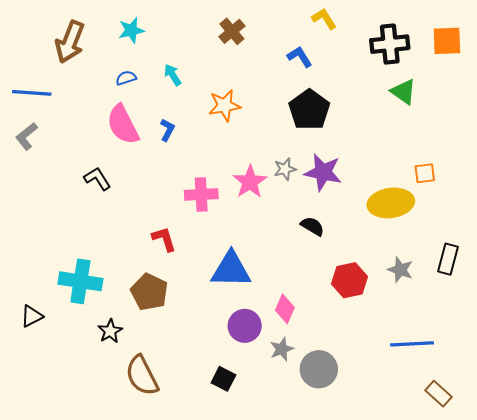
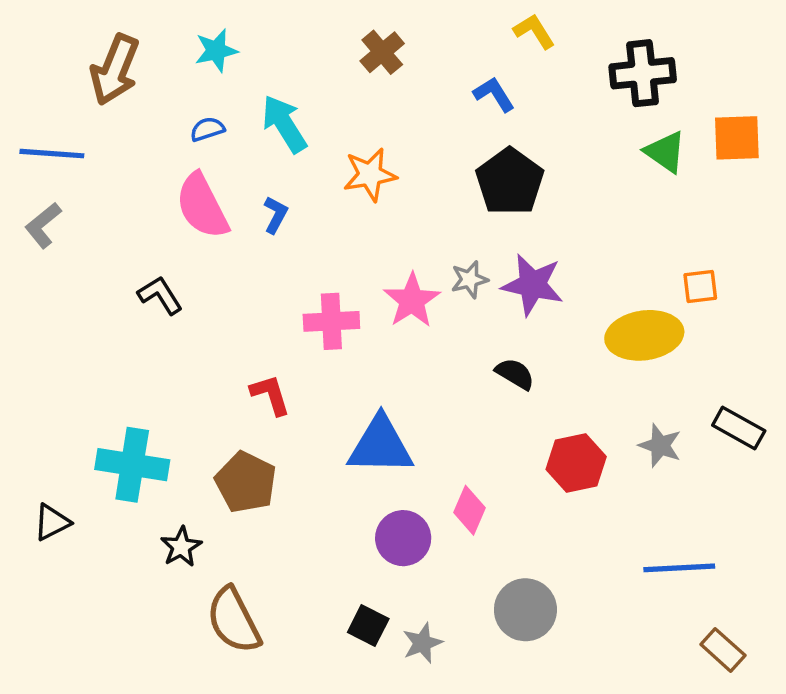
orange square: (447, 41) -> (737, 138), moved
cyan arrow: (173, 75) -> (284, 124), size x1.6
black rectangle: (448, 259) -> (739, 428), turned -76
gray star: (282, 349) -> (422, 643), moved

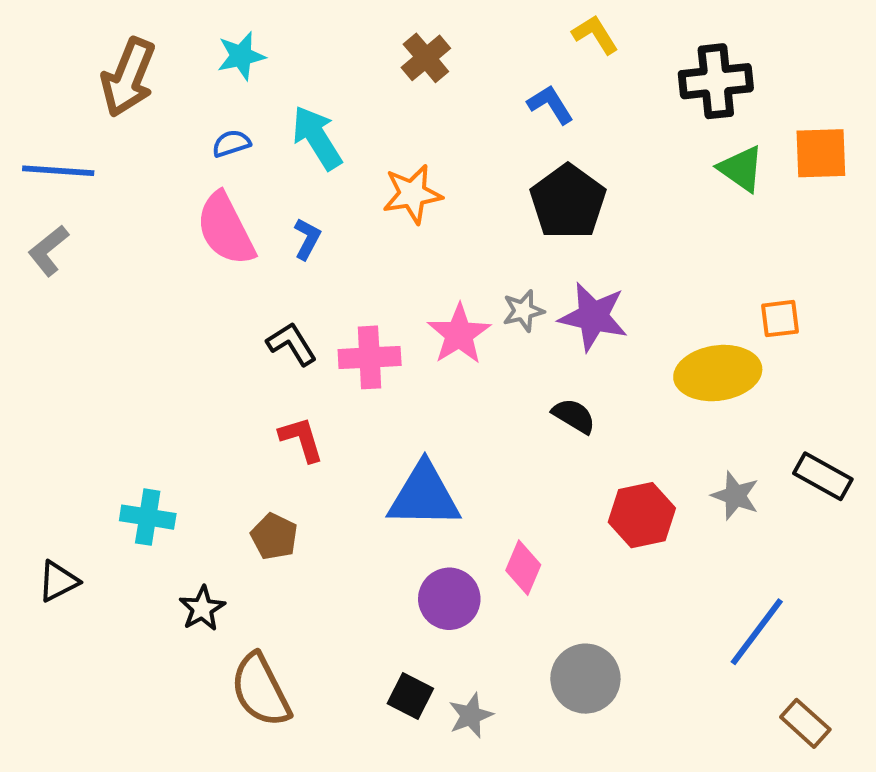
black L-shape: (160, 295) -> (292, 344), moved
cyan cross: (132, 465) -> (148, 517), size x0.7
brown pentagon: (246, 482) -> (274, 536), size x0.7
blue line: (679, 568) -> (757, 632), turned -50

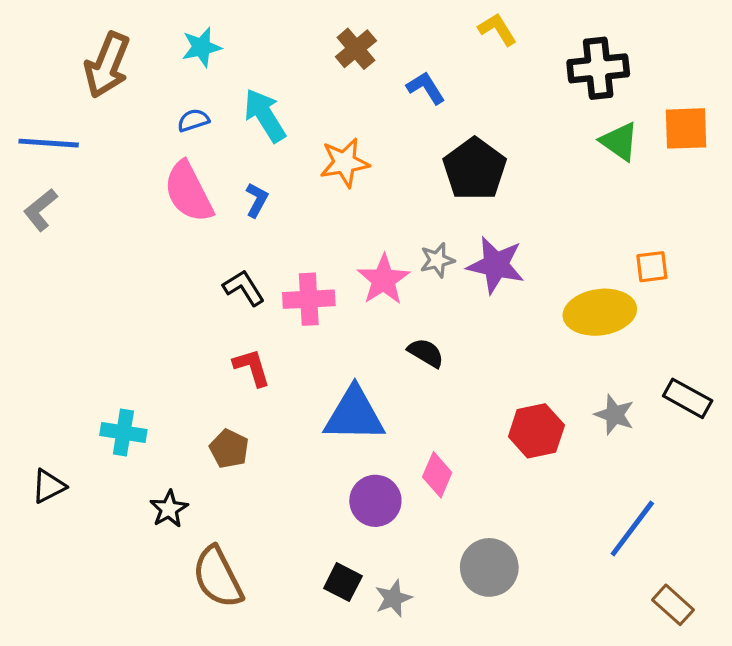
blue L-shape: (550, 105) -> (426, 88), moved
black semicircle: (574, 416) -> (426, 353), moved

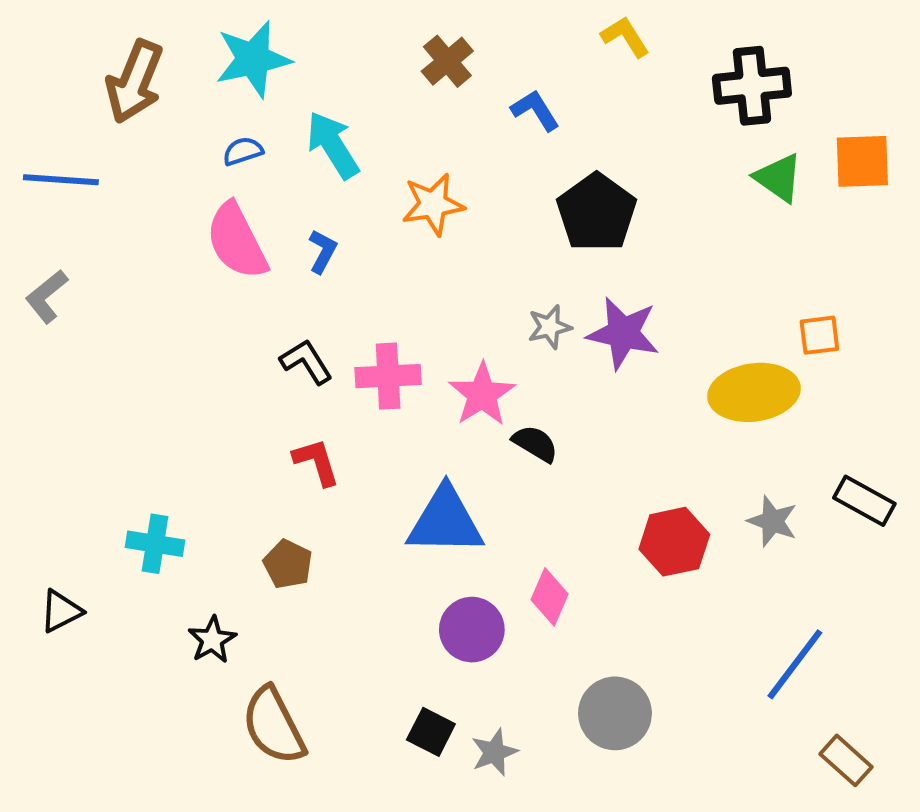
cyan star: (201, 47) -> (253, 59), size x1.5
gray L-shape: (40, 210) -> (47, 296), moved
pink star: (384, 280) -> (482, 394), moved

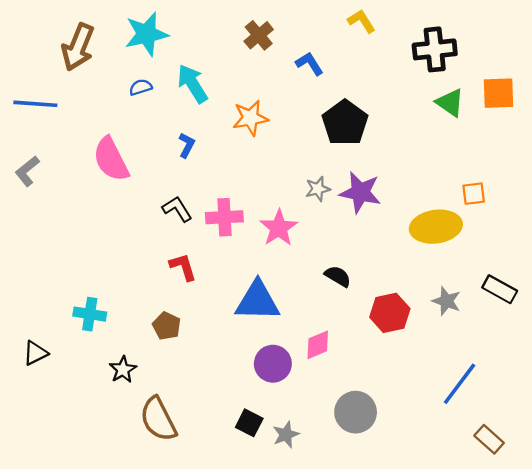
pink semicircle: (237, 241) -> (111, 159), moved
black semicircle: (535, 444) -> (338, 276), moved
pink diamond: (550, 597) -> (318, 345), turned 44

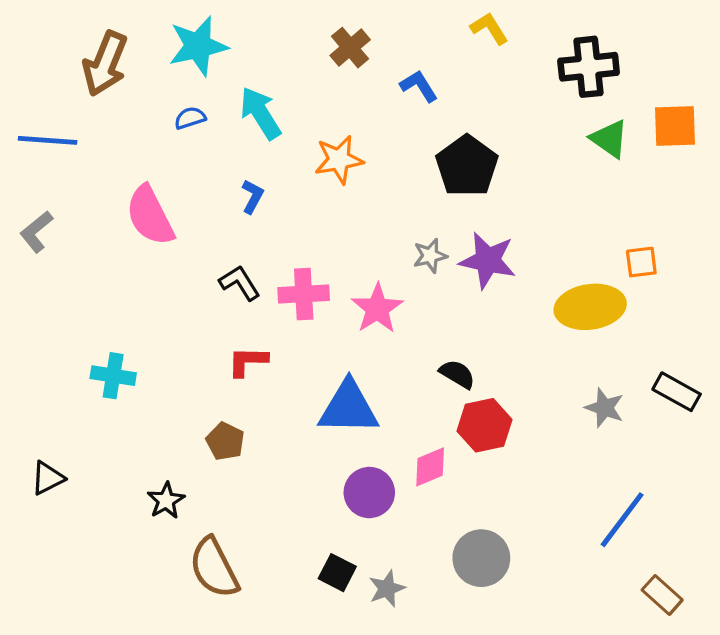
red L-shape: (183, 267) -> (248, 361), turned -72
red hexagon: (390, 313) -> (485, 425), moved
cyan cross: (90, 314) -> (113, 376), moved

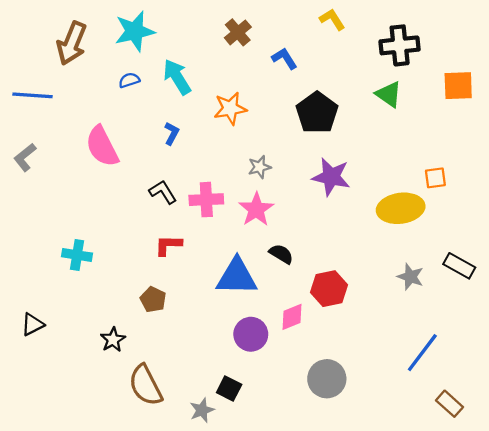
green triangle: (609, 139) -> (389, 94), moved
gray star: (430, 256) -> (259, 167), moved
black semicircle: (457, 374) -> (281, 254), moved
gray star: (387, 589) -> (202, 410), moved

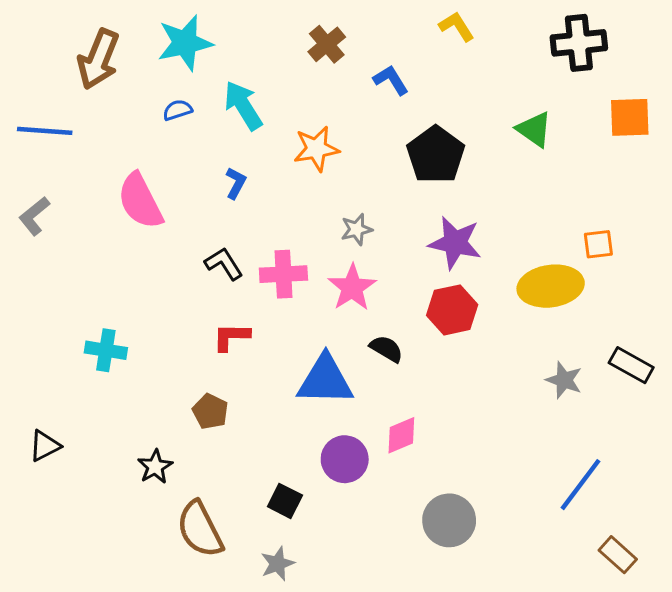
black cross: (400, 45) -> (579, 43), moved
red hexagon: (329, 289) -> (452, 310), moved
black square: (229, 389) -> (285, 501), moved

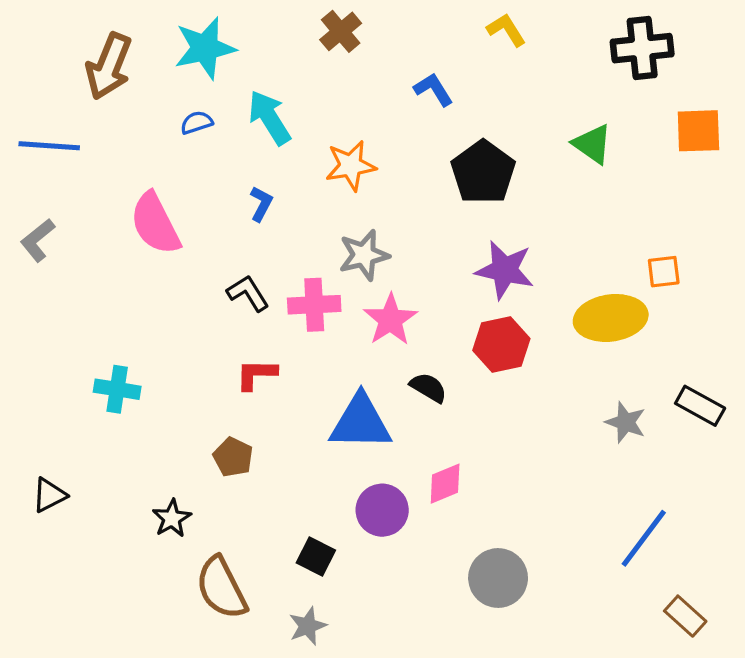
brown cross: (327, 44) -> (341, 31), moved
gray star: (357, 229) -> (364, 255), moved, size x1.4

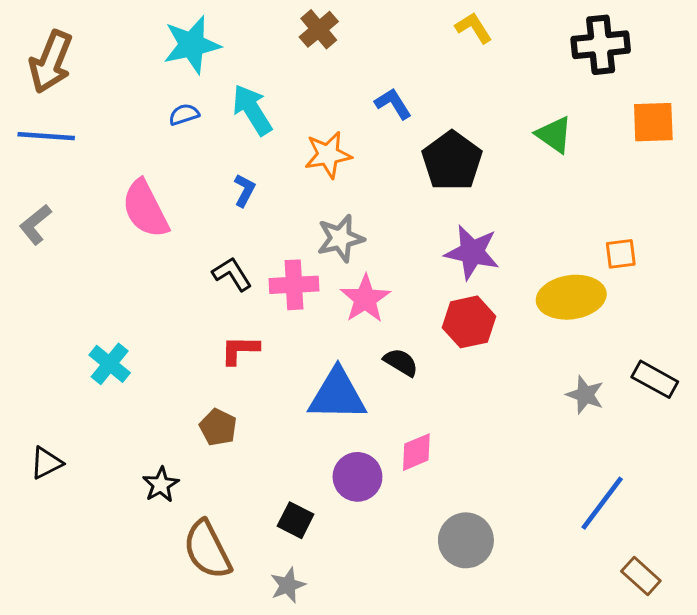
brown arrow: (109, 66) -> (51, 62), moved
blue L-shape: (433, 89) -> (393, 104), moved
cyan cross: (117, 389) -> (110, 364), turned 30

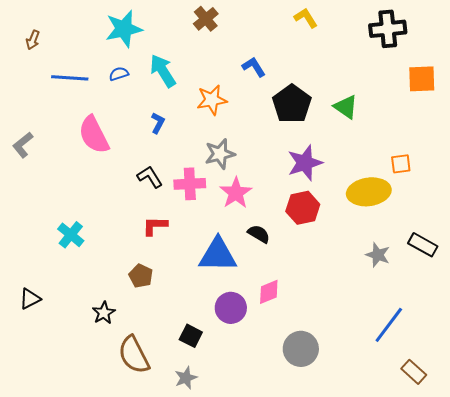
brown arrow: (51, 62) -> (33, 40), size x0.5
green triangle: (554, 135) -> (346, 107), moved
blue line: (46, 136) -> (70, 78), moved
purple star: (472, 252) -> (305, 163), turned -30

